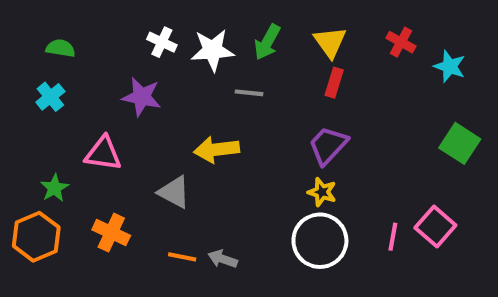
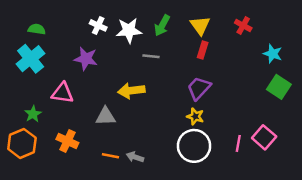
cyan star: (450, 66) -> (273, 54), moved
cyan cross: (50, 97) -> (31, 59), size x1.6
gray triangle: (174, 192) -> (106, 116), turned -30

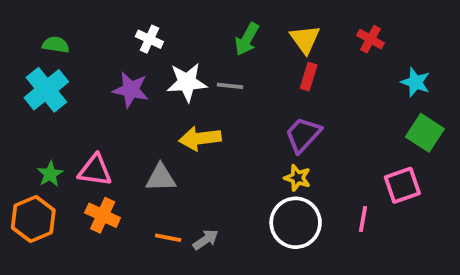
white star: (129, 30) -> (187, 82), moved
pink triangle: (63, 93) -> (95, 170), moved
pink square: (264, 137) -> (402, 185), moved, turned 30
gray arrow: (135, 157) -> (206, 240), turned 126

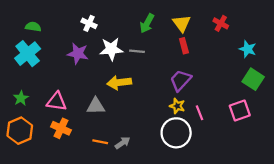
red rectangle: (309, 77) -> (184, 46), turned -32
green star: (50, 174) -> (21, 98), moved
pink line: (363, 219) -> (200, 113), moved, turned -32

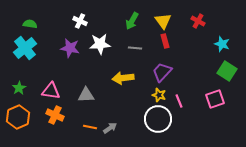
gray line: (137, 51) -> (135, 48), moved
yellow arrow: (119, 83) -> (123, 78), moved

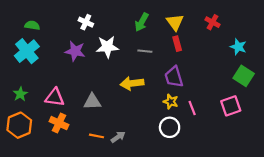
purple trapezoid: (162, 72) -> (174, 77), turned -60
white circle: (158, 119) -> (170, 127), size x0.7

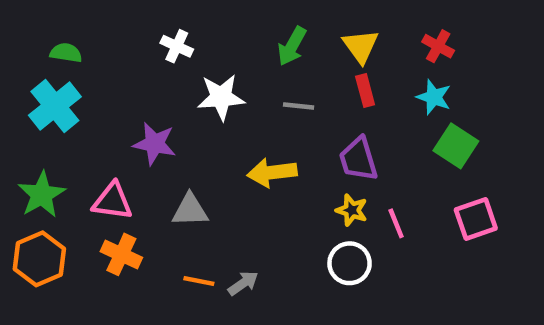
cyan star: (238, 47) -> (434, 97), moved
purple star: (75, 51) -> (155, 144), moved
green square: (244, 76) -> (456, 146), moved
green star: (20, 94) -> (42, 195), size x1.5

